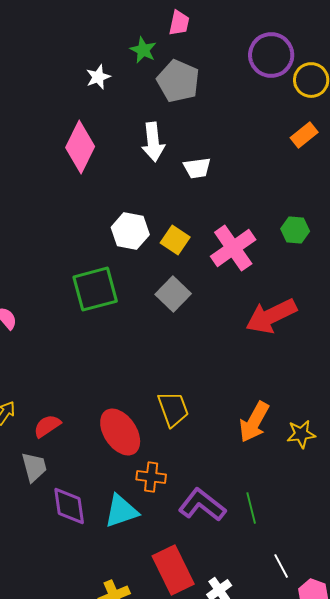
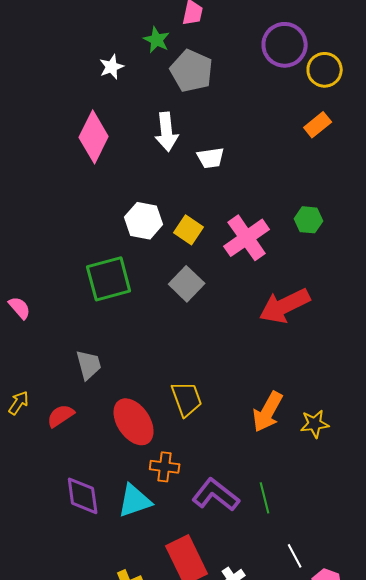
gray trapezoid: (34, 467) -> (89, 365), moved

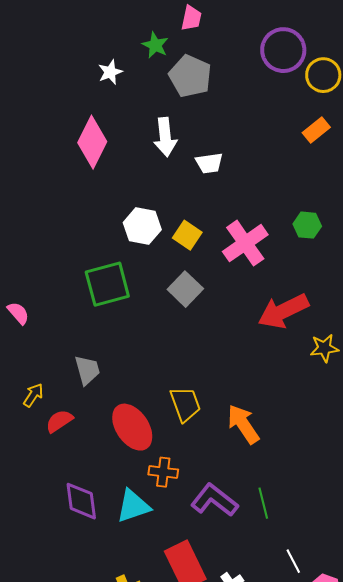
yellow arrow: (19, 403) -> (33, 395), moved
orange arrow: (268, 412) -> (243, 424), moved, turned 117
yellow star: (315, 424) -> (324, 348), moved

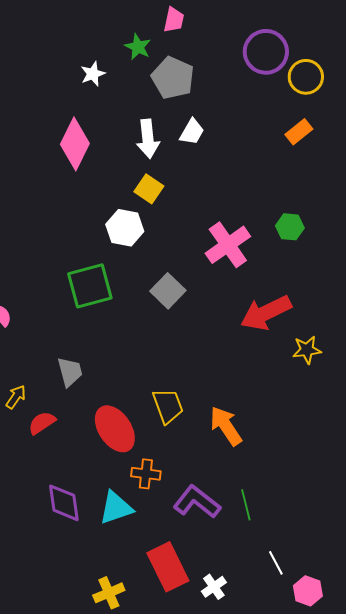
white trapezoid: (209, 163) -> (192, 132), moved, turned -52
yellow square: (187, 235) -> (149, 189), moved

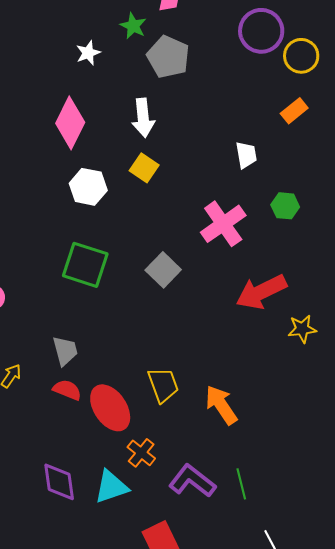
white trapezoid: (192, 132) -> (246, 155), moved, turned -40
white hexagon: (125, 228) -> (88, 187), moved
green square: (90, 286) -> (85, 265), turned 33
red semicircle: (42, 423) -> (67, 390), moved, turned 56
orange cross: (146, 474) -> (141, 453), turned 32

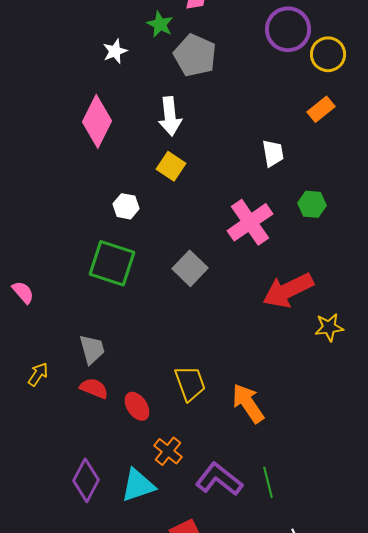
white hexagon: (88, 187) -> (126, 206), moved, size x0.7
red ellipse: (110, 408) -> (137, 406), size x0.6
purple diamond: (59, 482) -> (86, 480), turned 36

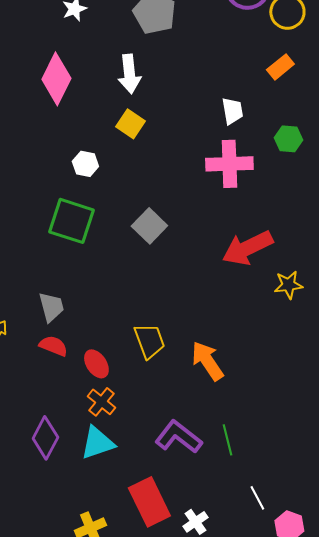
green hexagon: (312, 204) -> (288, 139), moved
pink cross: (250, 222) -> (229, 164), moved, turned 33
orange cross: (168, 451) -> (101, 402), moved

